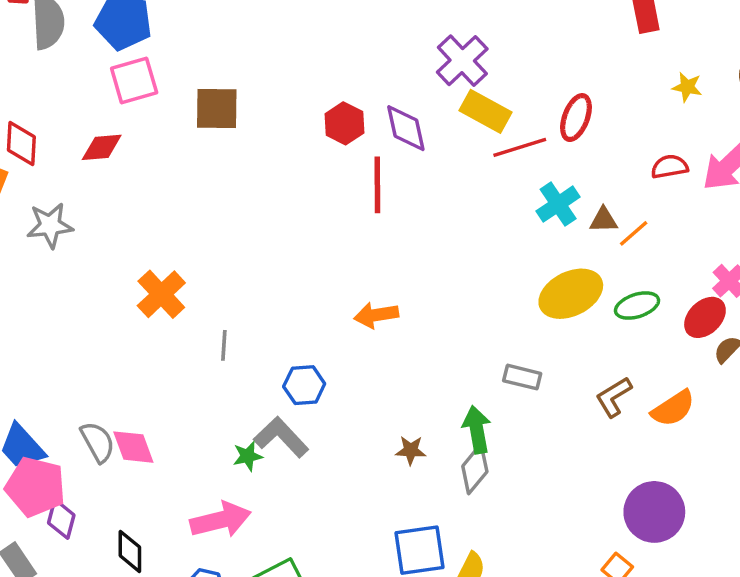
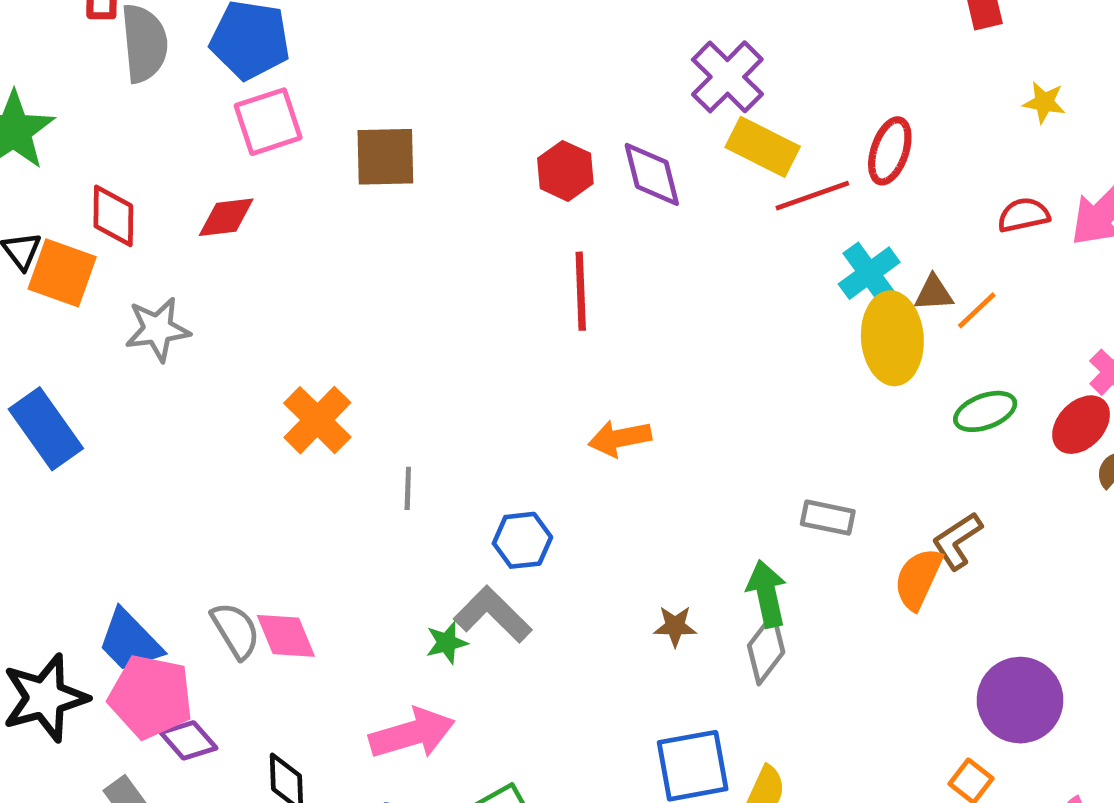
red line: (377, 185) -> (581, 291), moved
yellow ellipse: (571, 294) -> (892, 338), moved, turned -66
orange semicircle: (673, 408) -> (918, 579), moved, turned 150
purple diamond: (61, 519) -> (189, 740), turned -54

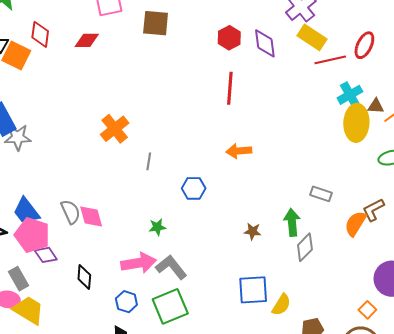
gray star: (158, 329) -> (18, 137), moved
gray L-shape: (493, 614) -> (171, 267), moved
gray diamond: (766, 649) -> (305, 247), moved

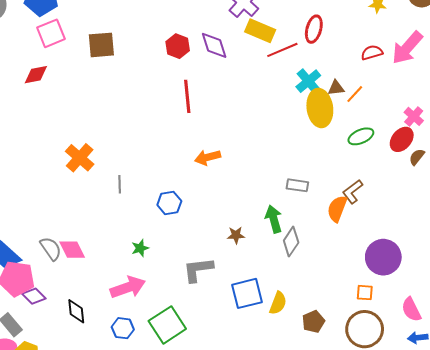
gray L-shape: (171, 267) -> (198, 270), moved, turned -48
orange square: (367, 310) -> (365, 293), turned -30

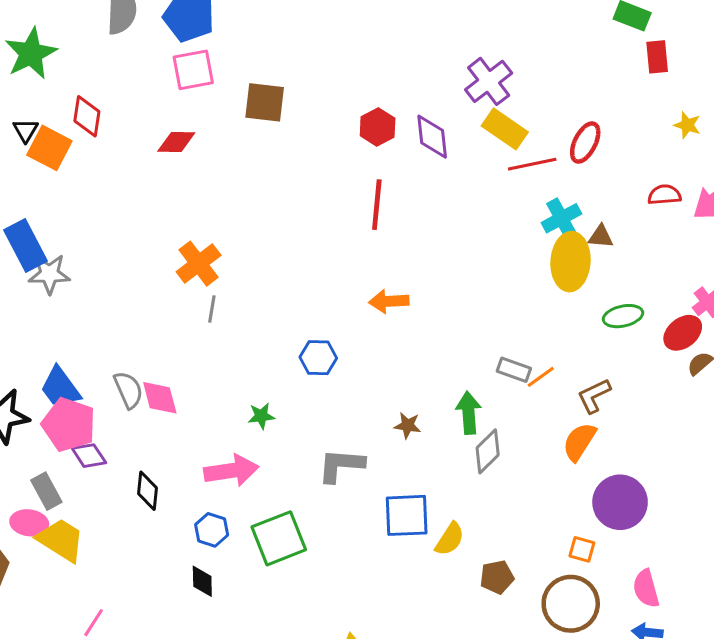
red diamond: (36, 75) -> (176, 142), moved
orange line: (355, 94) -> (541, 377), moved
gray line: (120, 184) -> (212, 309), moved
orange semicircle: (337, 209) -> (579, 442), moved

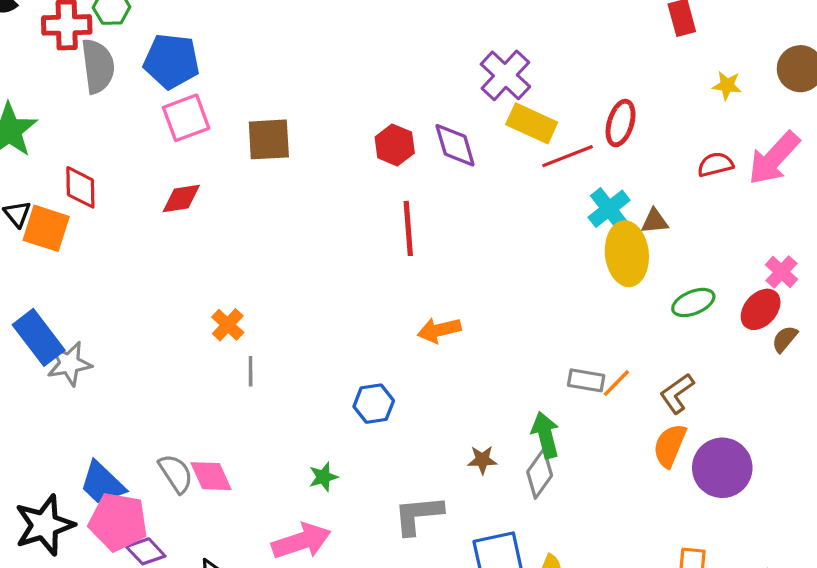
orange cross: (199, 264) -> (228, 325), size x0.7
gray diamond: (488, 451) -> (540, 474), moved
purple circle: (620, 502) -> (722, 468), moved

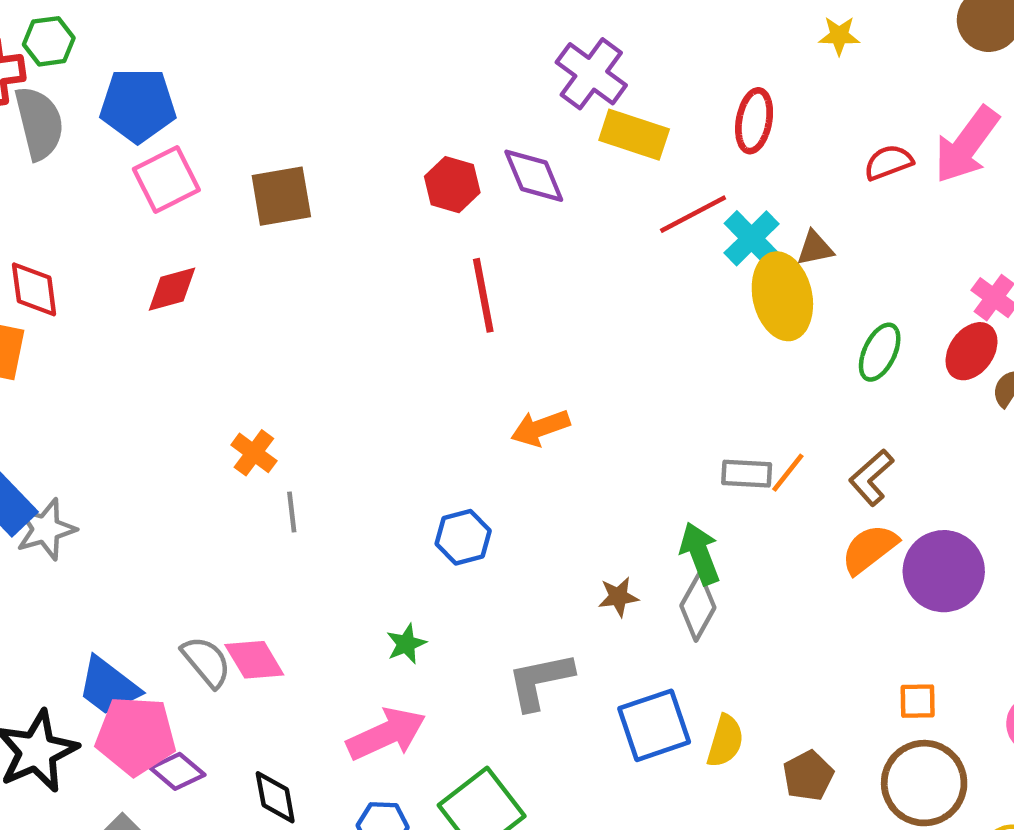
yellow star: (727, 85) -> (839, 36), moved
red line: (568, 156) -> (693, 214), moved
green ellipse: (693, 302) -> (880, 352), turned -36
orange semicircle: (670, 446) -> (869, 549), turned 36

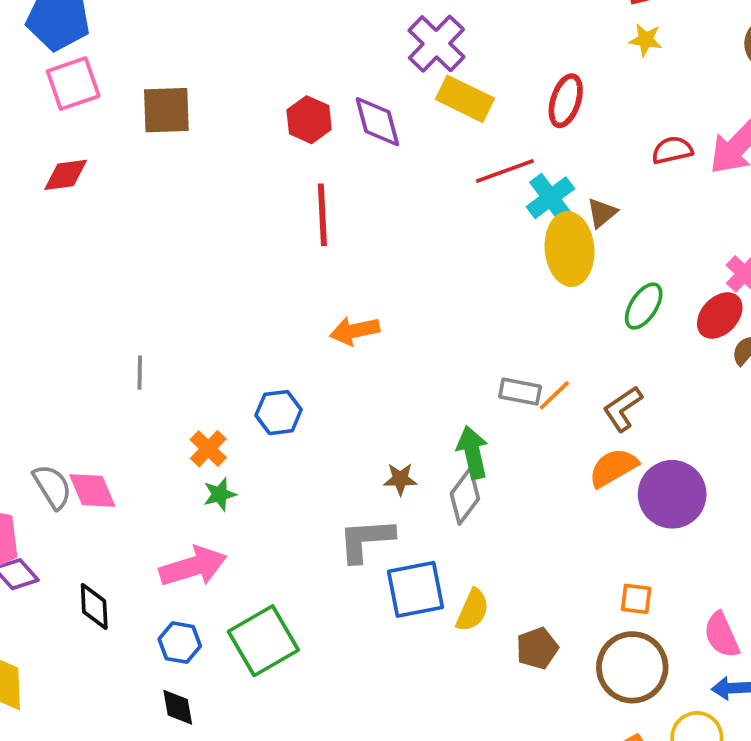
brown triangle: (815, 248) -> (602, 213), turned -36
orange cross: (254, 453) -> (208, 449), moved
gray L-shape: (540, 681) -> (366, 540), moved

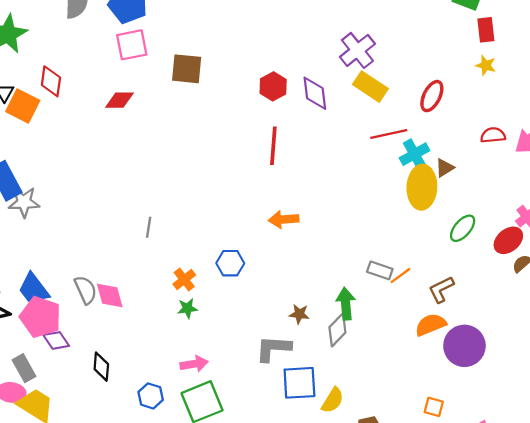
pink arrow: (193, 567) -> (194, 364), moved, size x0.7

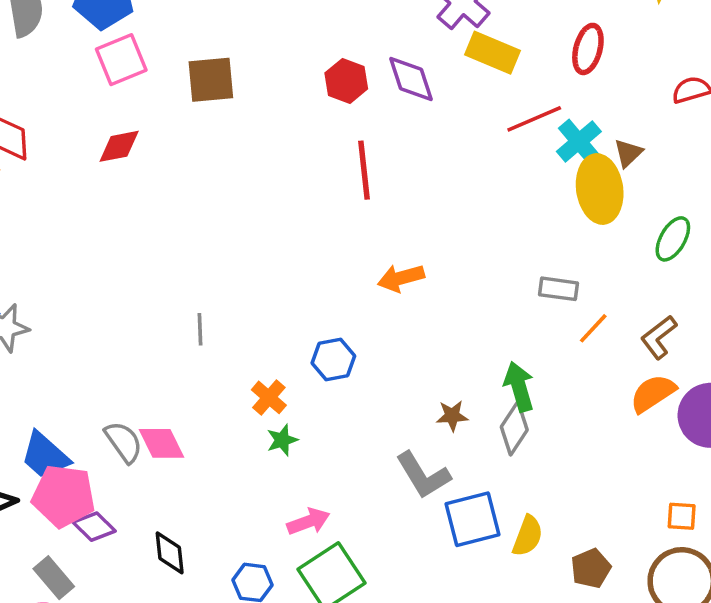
gray rectangle: (380, 270) -> (558, 289), moved
gray L-shape: (273, 348) -> (423, 475), turned -114

